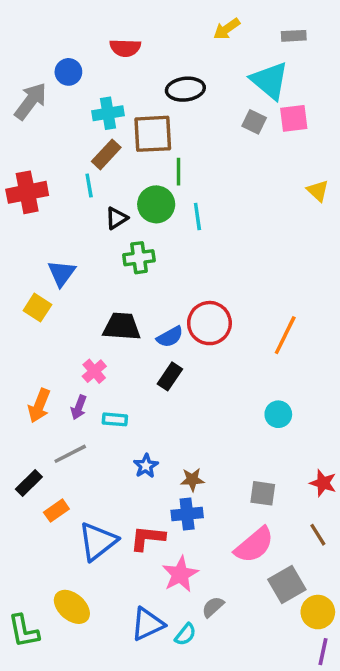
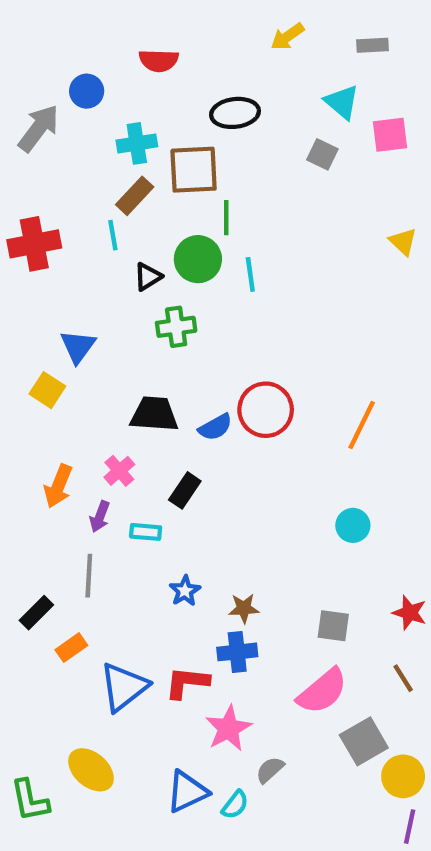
cyan triangle: (270, 81) -> (342, 102), size x0.7
pink square: (294, 118) -> (390, 135), moved
black rectangle: (170, 376) -> (185, 490), moved
orange arrow: (39, 406) -> (58, 486), moved
gray line: (70, 454) -> (89, 576), turned -60

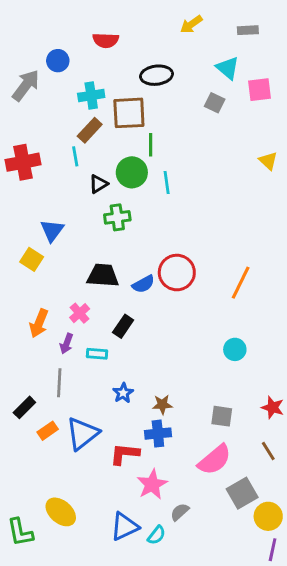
blue triangle: (124, 687) -> (82, 434), moved

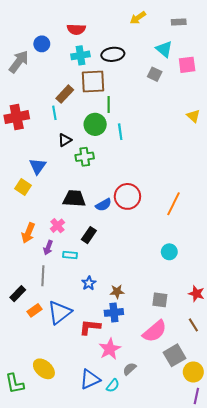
cyan cross: (91, 95) -> (80, 55), moved
black triangle: (98, 184) -> (65, 140), moved

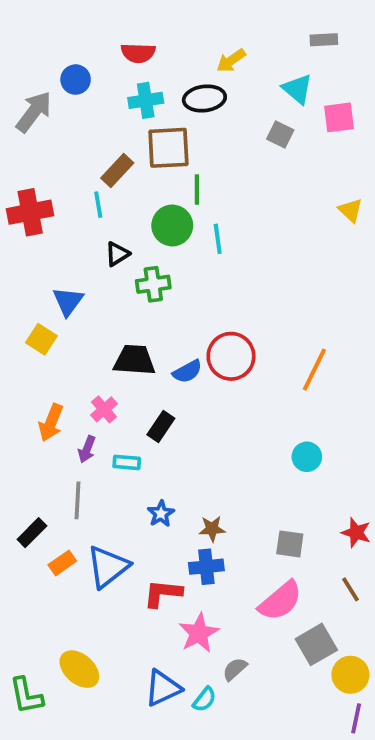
yellow arrow: (138, 18) -> (231, 61), moved

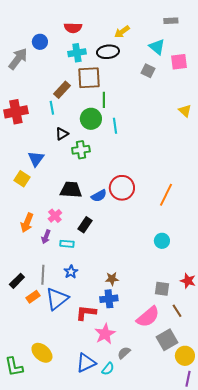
gray line: (77, 500) -> (43, 275), moved
blue star: (161, 514) -> (71, 272), moved
gray square: (290, 544) -> (162, 289), moved
brown line: (350, 589) -> (177, 311), moved

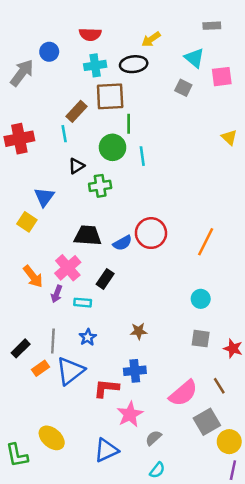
pink cross: (55, 216) -> (68, 268), size x1.5
orange arrow: (27, 223) -> (33, 276), turned -60
brown star: (112, 279) -> (139, 331), moved
gray square: (162, 289) -> (201, 339), moved
cyan semicircle: (108, 369) -> (157, 470), moved

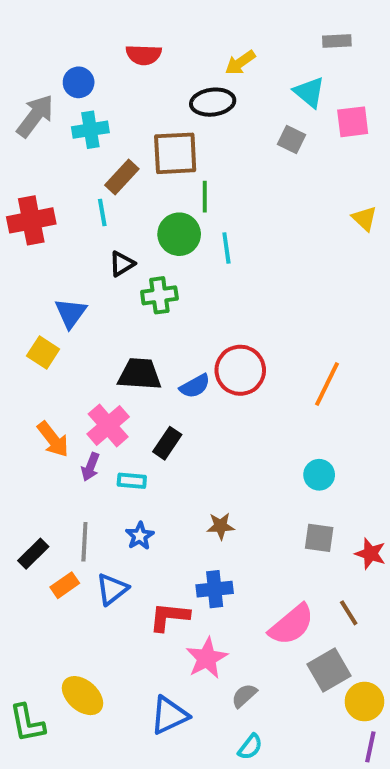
cyan cross: (95, 65) -> (90, 130), moved
blue triangle: (70, 371) -> (112, 589), size x0.7

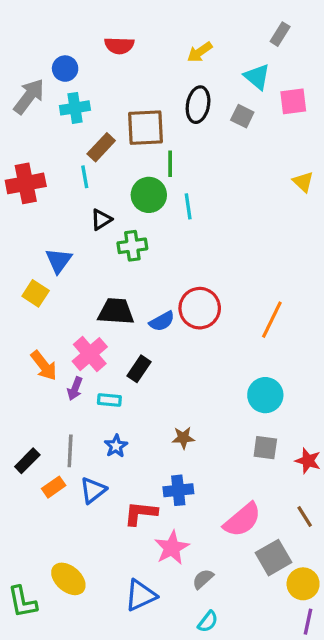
gray rectangle: (337, 41) -> (280, 34), turned -55
black ellipse: (213, 102) -> (198, 105), moved, turned -72
cyan circle: (319, 475) -> (265, 395), size x1.4
brown line: (349, 613) -> (305, 517), moved

